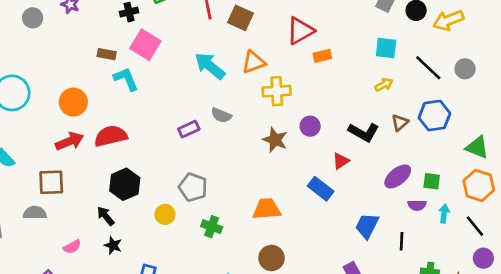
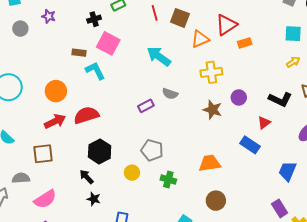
orange triangle: (254, 62) -> (200, 39), moved
gray semicircle: (35, 213) -> (21, 178), moved
pink semicircle: (72, 247) -> (45, 199), moved, size x1.6

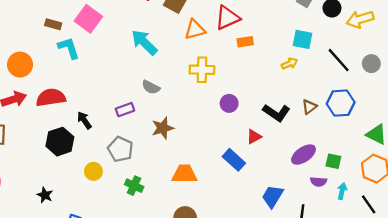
yellow arrow: (293, 62) -> (289, 64), moved
purple rectangle: (146, 106) -> (125, 110), moved
brown star: (213, 110) -> (163, 128), moved, turned 30
black arrow: (87, 177) -> (84, 120), moved

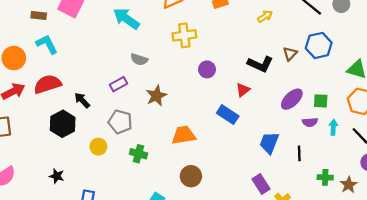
cyan L-shape: (69, 48) -> (47, 44), moved
purple circle: (229, 103) -> (207, 69), moved

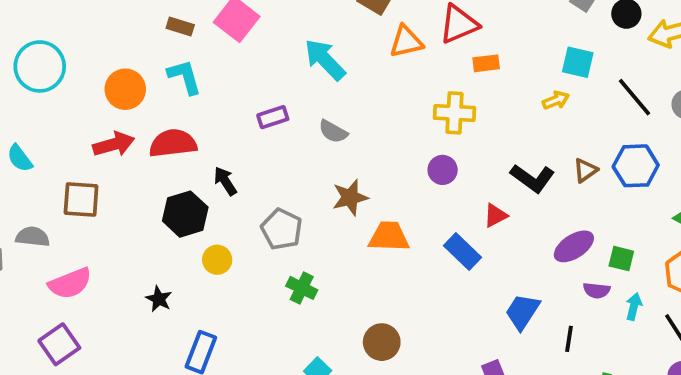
yellow cross: (184, 35) -> (455, 113), moved
purple rectangle: (118, 84) -> (273, 117), moved
orange trapezoid: (184, 135) -> (389, 237), moved
yellow circle: (98, 147) -> (217, 260), moved

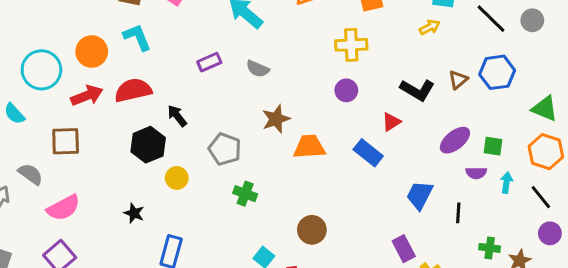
cyan circle: (40, 66) -> (41, 70), moved
gray semicircle: (33, 237) -> (30, 174), turned 35

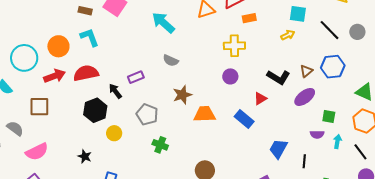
purple rectangle: (209, 62) -> (136, 77), moved
purple ellipse: (455, 140) -> (305, 97), moved

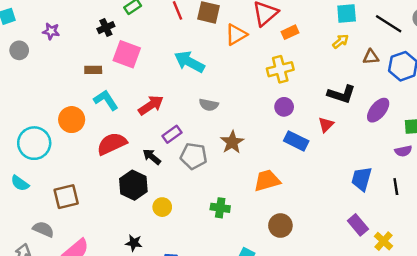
brown triangle: (306, 71) -> (371, 57), moved, turned 48
red arrow: (55, 76) -> (151, 105), moved
gray pentagon: (147, 114) -> (193, 156), moved
orange trapezoid: (204, 114) -> (267, 181), moved
blue rectangle: (244, 119) -> (296, 141), moved

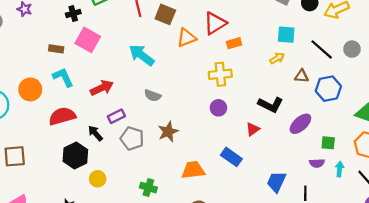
blue rectangle: (296, 141) -> (231, 157), moved

